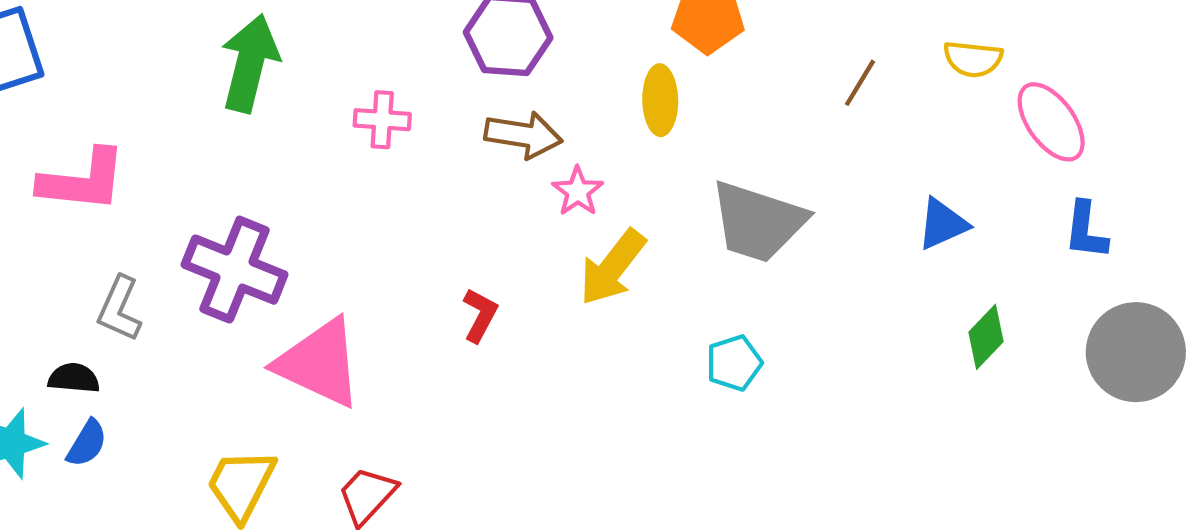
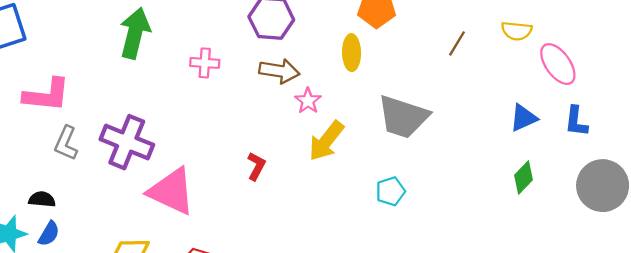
blue triangle: (943, 224) -> (523, 118), moved
gray L-shape: (119, 309) -> (66, 143), moved

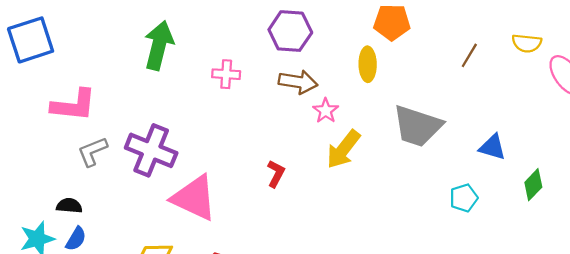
blue triangle: (523, 118) -> (492, 147), moved, turned 40
gray L-shape: (66, 143) -> (92, 152), turned 44
cyan pentagon: (390, 191) -> (464, 198), moved

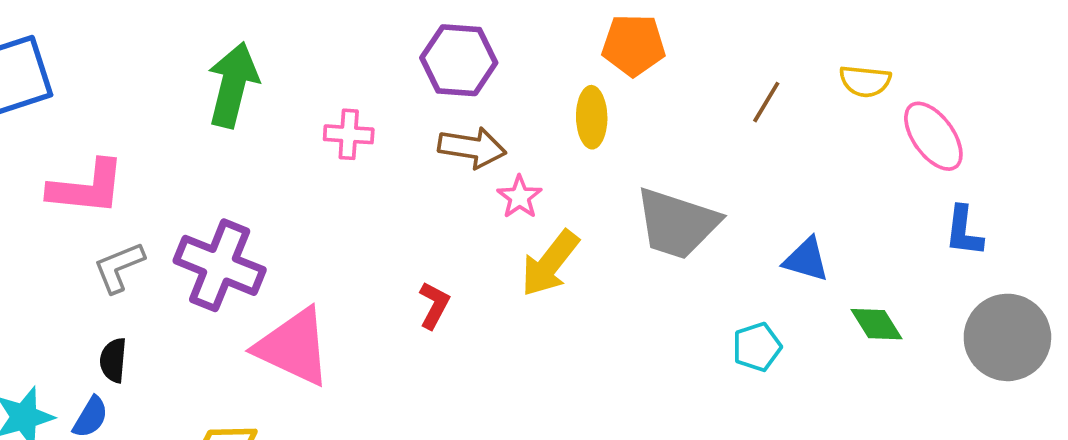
green diamond: (533, 185) -> (876, 324), turned -76
black semicircle: (69, 206) -> (113, 360), moved, turned -90

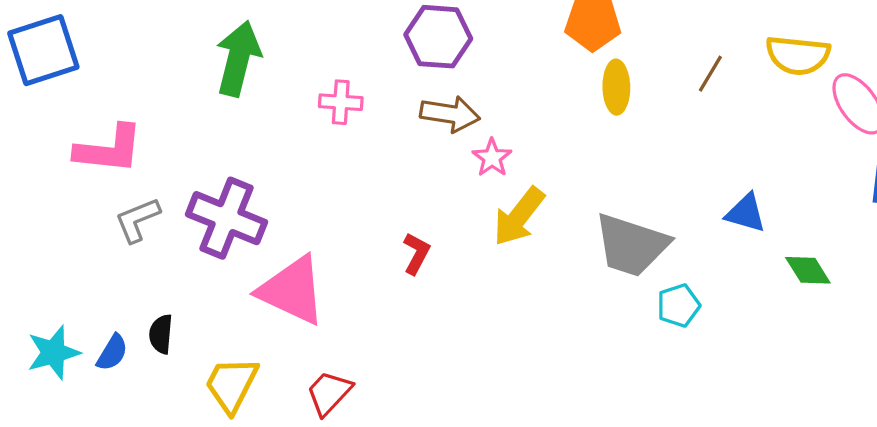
yellow semicircle: (865, 81) -> (798, 55), size x1.4
yellow ellipse: (592, 117) -> (616, 87), moved
gray trapezoid: (677, 224) -> (631, 245), moved
cyan pentagon: (757, 347) -> (678, 306), moved
black semicircle: (113, 360) -> (161, 334), moved

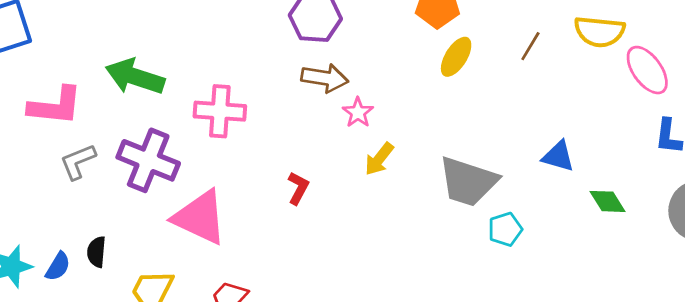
green arrow: (238, 59) -> (135, 77), moved, turned -86
yellow ellipse: (616, 87) -> (456, 57), turned 33
pink cross: (341, 102) -> (220, 111), moved, size x1.5
yellow arrow: (519, 216) -> (379, 159), size x0.7

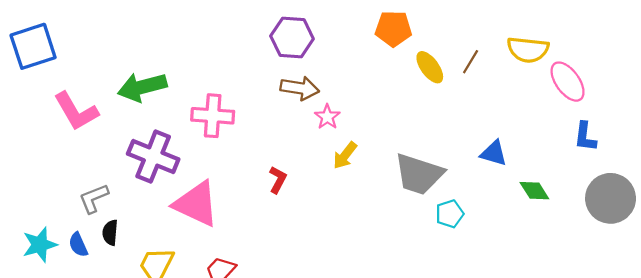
yellow ellipse: (456, 57) -> (430, 67), moved, turned -68
green arrow: (135, 77) -> (142, 87), turned -33
pink L-shape: (55, 106) -> (76, 111), turned 54
gray L-shape: (78, 162) -> (94, 198), moved
blue semicircle: (58, 266) -> (78, 245), turned 125

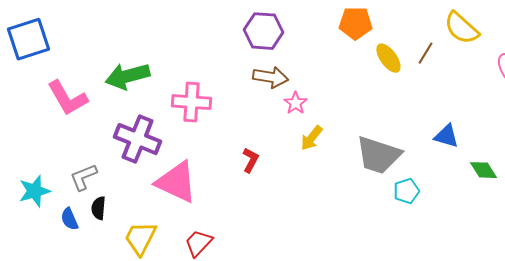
yellow semicircle: (528, 50) -> (461, 28), moved, turned 36
cyan star: (40, 245) -> (34, 191), moved

